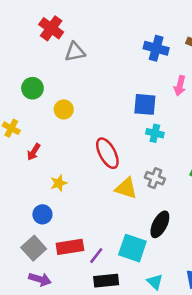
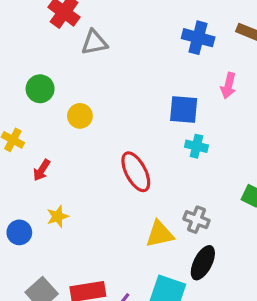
gray cross: (155, 178) -> (196, 220), moved
yellow star: (59, 183) -> (58, 216), moved
yellow triangle: (126, 188) -> (160, 234), moved, turned -30
blue circle: (42, 214) -> (19, 232), moved

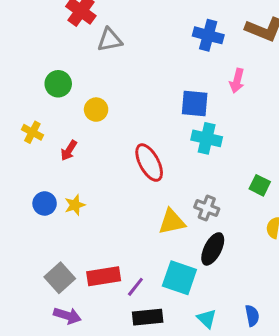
cyan cross: (196, 146) -> (207, 138), size x1.4
red arrow: (42, 170) -> (69, 150), moved
blue circle: (19, 232) -> (45, 203), moved

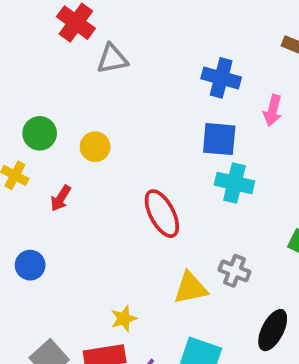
blue cross: (208, 35) -> (221, 78), moved
green circle: (58, 84) -> (40, 133), moved
yellow star: (75, 205) -> (124, 319), moved
black ellipse: (213, 249) -> (273, 330), moved

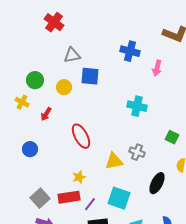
gray triangle: (112, 59) -> (72, 55), moved
blue square: (219, 139) -> (90, 76), moved
red ellipse: (162, 214) -> (81, 136), moved

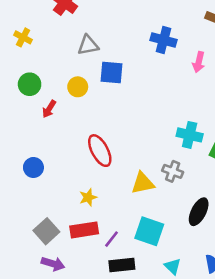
green circle: (35, 80) -> (30, 84), moved
yellow cross: (22, 102) -> (23, 37), moved
cyan cross: (137, 106) -> (190, 135), moved
red arrow: (46, 114) -> (49, 109), moved
yellow star: (79, 177) -> (88, 197), moved

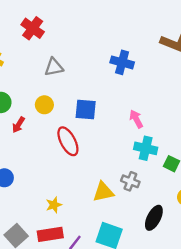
pink arrow: (199, 62) -> (136, 119), moved, turned 138
blue square: (111, 73) -> (86, 109), moved
red ellipse: (100, 151) -> (68, 141), moved

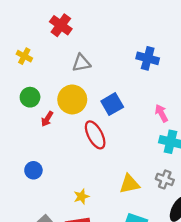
yellow circle: (44, 105) -> (72, 99), size x1.6
blue square: (86, 109) -> (112, 104), turned -35
gray cross: (130, 181) -> (165, 179), moved

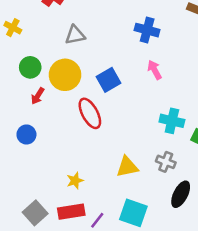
green circle: (30, 97) -> (30, 67), moved
pink arrow: (161, 113) -> (155, 70), moved
blue circle: (33, 170) -> (26, 135), moved

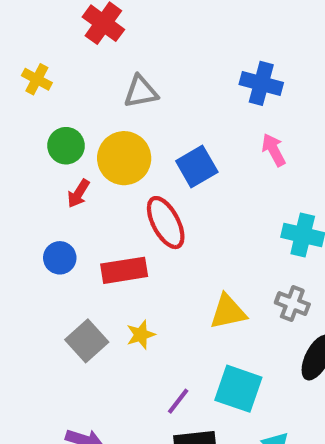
red rectangle: (71, 212) -> (124, 270), moved
gray square: (35, 213) -> (87, 341), moved

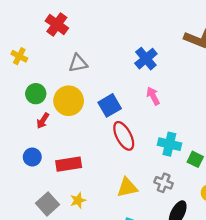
blue cross: (261, 83) -> (146, 59), turned 35
red ellipse: (166, 223) -> (124, 136), moved

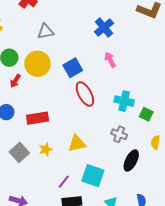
yellow triangle: (127, 188) -> (77, 143), moved

